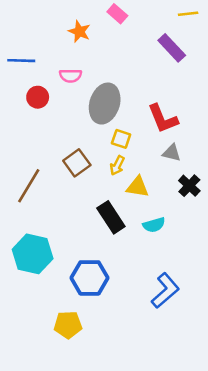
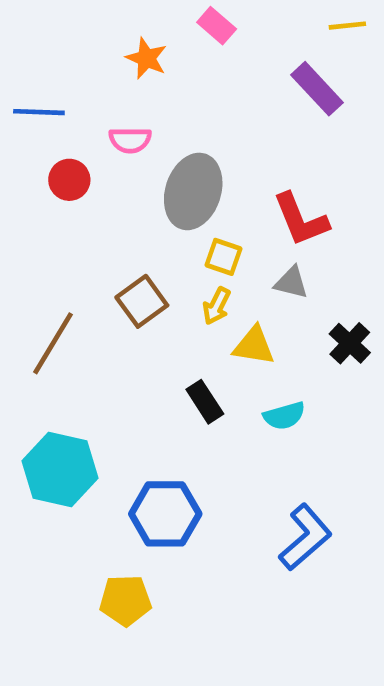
gray triangle: (172, 153) -> (291, 283), moved
black rectangle: (111, 217) -> (205, 402), size x0.7

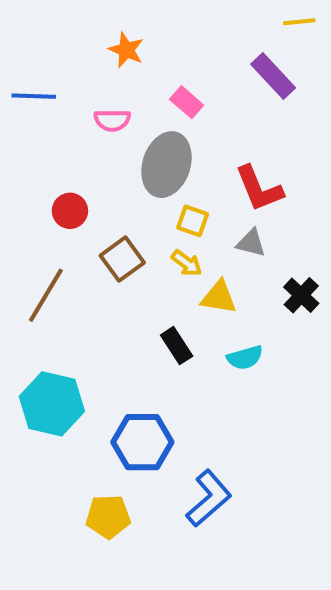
pink rectangle: (217, 26) -> (187, 102), moved
red circle: (69, 180) -> (70, 211), moved
yellow arrow: (217, 306) -> (187, 263), turned -80
blue L-shape: (305, 537) -> (209, 498), moved

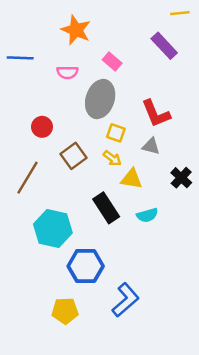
orange star: (126, 50) -> (76, 30), size x1.4
black rectangle: (177, 346) -> (106, 208), size x1.4
cyan hexagon: (52, 404) -> (53, 228), moved

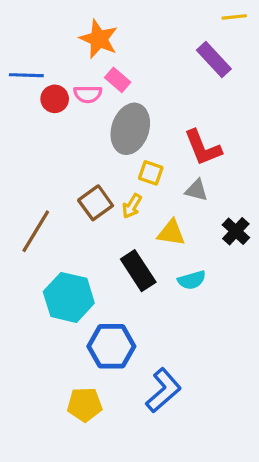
pink rectangle: (112, 61) -> (118, 80), moved
red circle: (42, 127) -> (55, 99), moved
yellow arrow: (112, 158) -> (132, 206), moved, turned 84

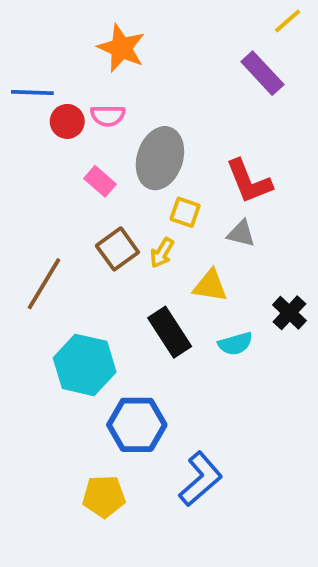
yellow line: (234, 17) -> (288, 21), turned -35
pink rectangle: (118, 80) -> (100, 181), moved
black cross: (236, 231) -> (289, 313), moved

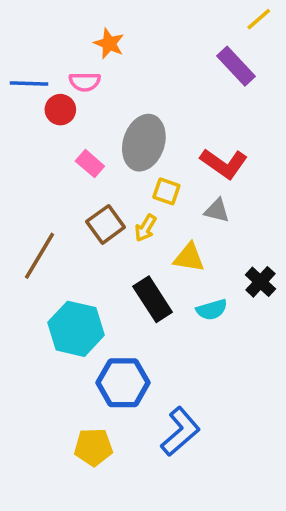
orange star: (121, 48) -> (109, 44), size x0.7
pink semicircle: (108, 116) -> (85, 82), moved
red L-shape: (249, 181) -> (224, 164), turned -33

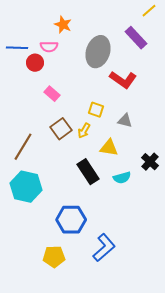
gray ellipse: (144, 143) -> (98, 52), moved
red L-shape: (224, 164) -> (123, 80), moved
cyan hexagon: (76, 329) -> (26, 187), moved

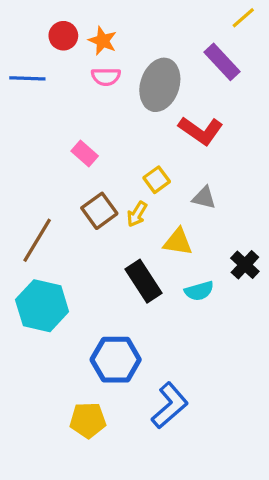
pink semicircle: (49, 47) -> (106, 77), moved
red circle: (35, 63) -> (63, 36), moved
yellow square: (96, 110) -> (157, 180), turned 35

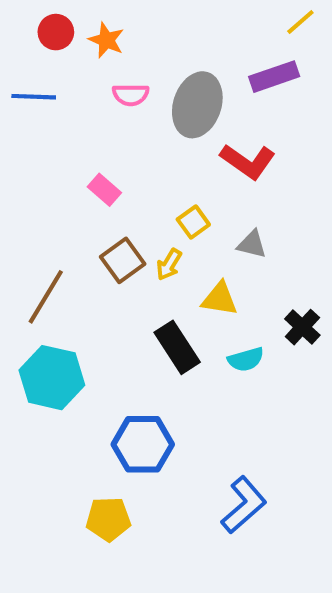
red circle: (63, 36) -> (56, 32), moved
orange star: (103, 41) -> (106, 40), moved
purple rectangle: (222, 62) -> (274, 77), turned -66
blue L-shape: (170, 405) -> (244, 505), moved

